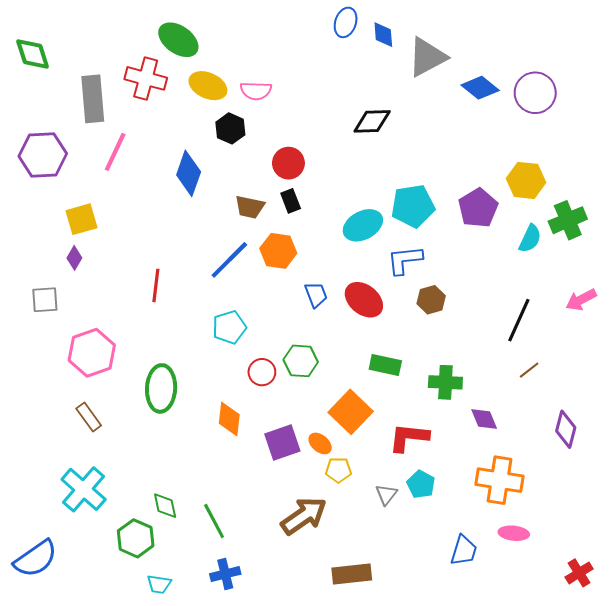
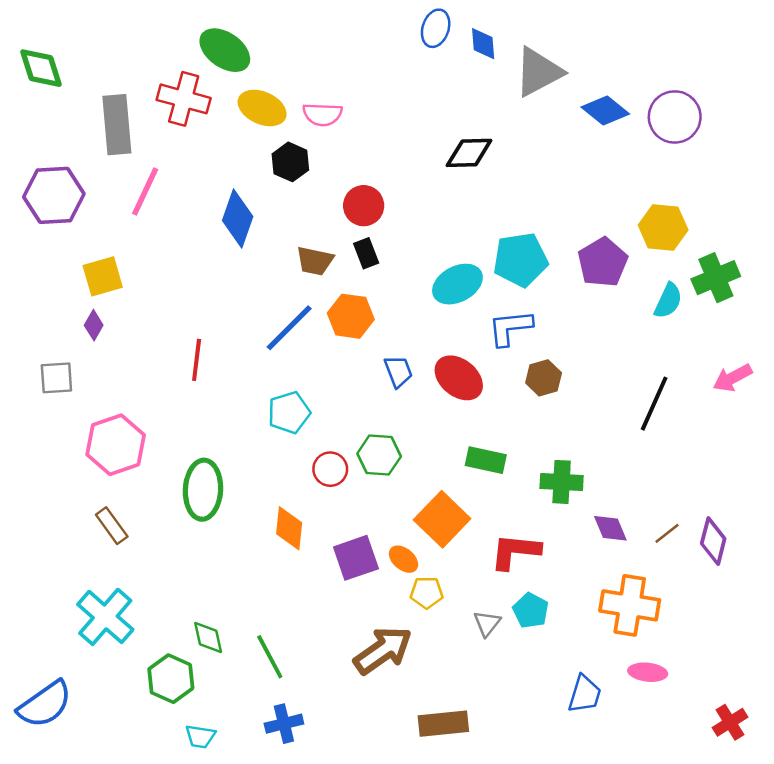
brown line: (529, 370) -> (667, 533), moved

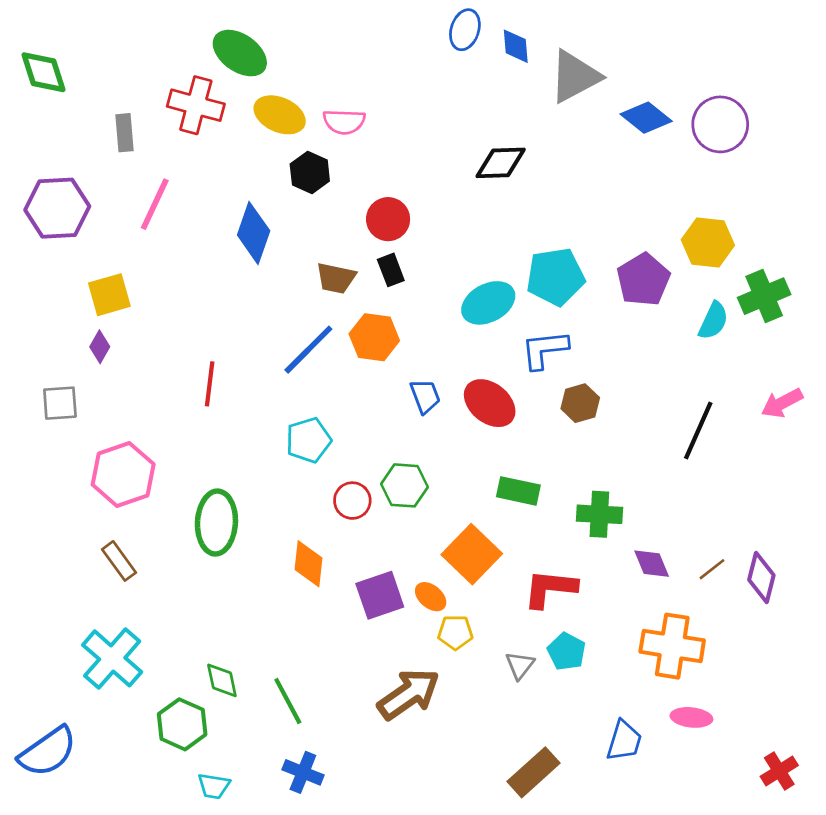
gray rectangle: (117, 125) -> (124, 133), size x0.6
blue cross: (284, 724) -> (303, 772), turned 36
brown rectangle: (443, 724) -> (534, 772), moved, turned -36

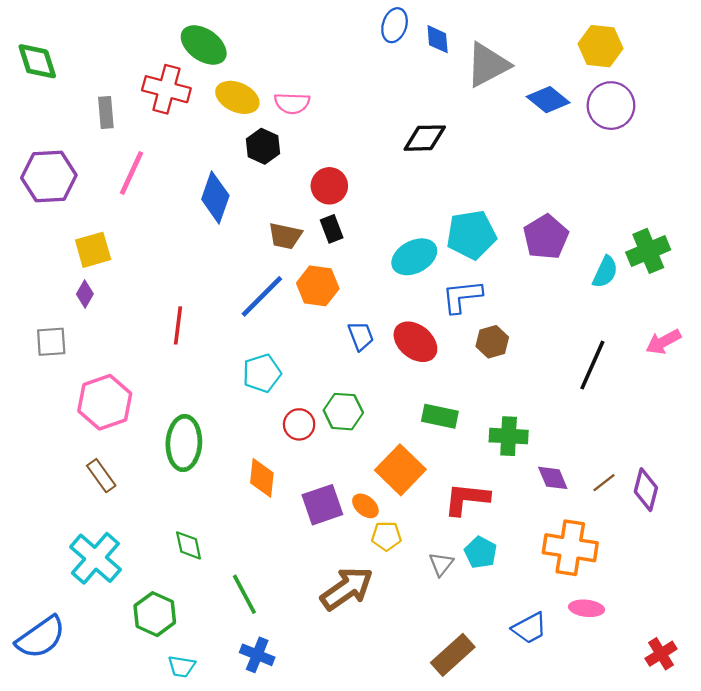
yellow hexagon: (708, 242) -> (601, 46), moved
green diamond: (222, 680) -> (189, 545), moved
blue trapezoid: (624, 741) -> (530, 628), turned 45

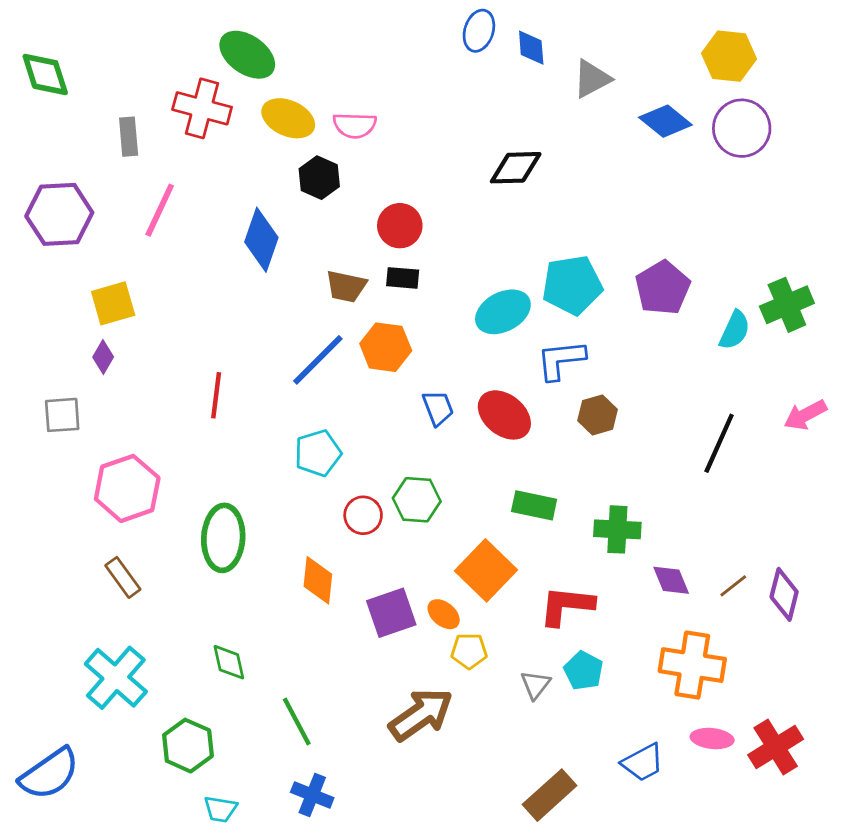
gray triangle: (488, 65) -> (592, 79), size x0.7
black rectangle: (332, 229) -> (403, 278), turned -64
red cross: (661, 654) -> (776, 747), moved, size x1.4

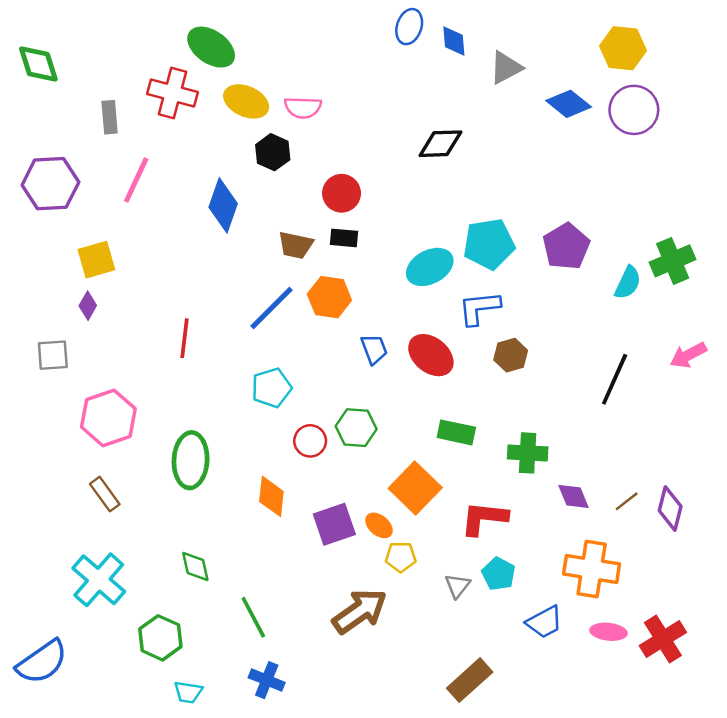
blue trapezoid: (643, 763) -> (544, 622), moved

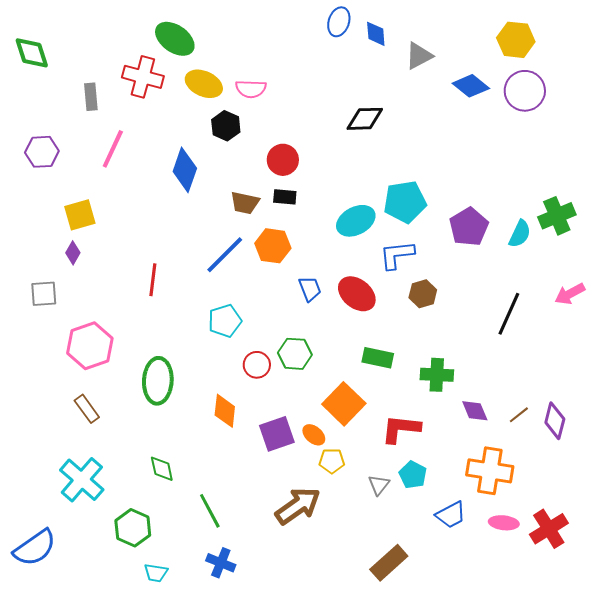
purple hexagon: (50, 184) -> (42, 152), size x0.7
purple pentagon: (566, 246) -> (469, 227), moved

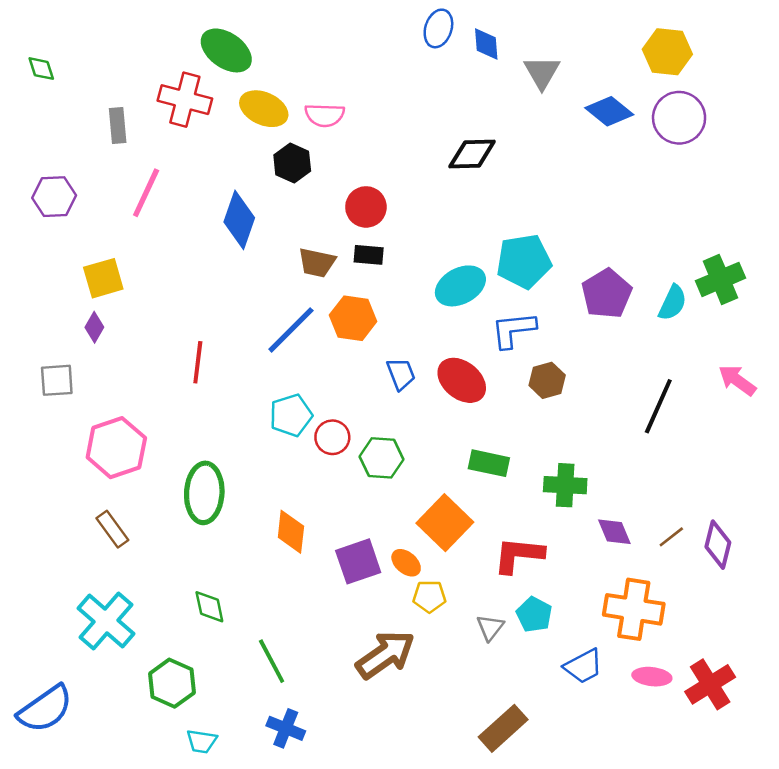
green diamond: (32, 53) -> (41, 69), size x0.6
gray triangle: (419, 56) -> (542, 72), turned -32
pink arrow: (570, 294) -> (737, 380), turned 64
red circle: (257, 365) -> (332, 437), moved

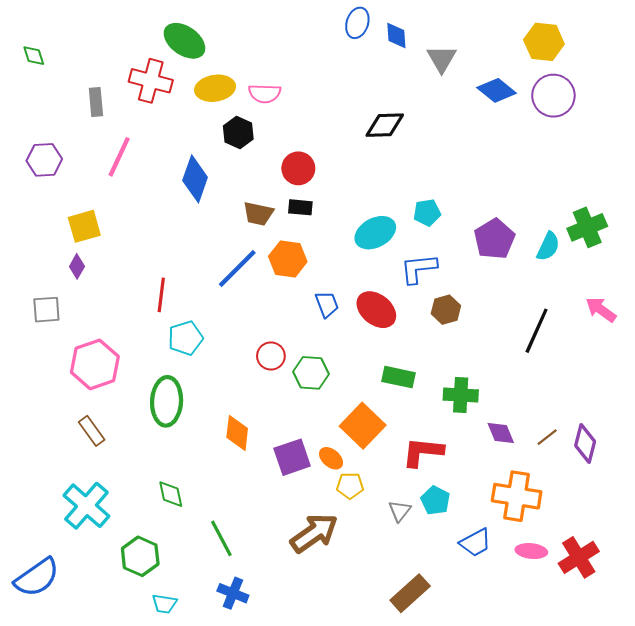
yellow ellipse: (264, 109) -> (215, 88), turned -33
cyan pentagon: (524, 261) -> (427, 213), size x0.6
cyan pentagon: (291, 415) -> (186, 338), moved

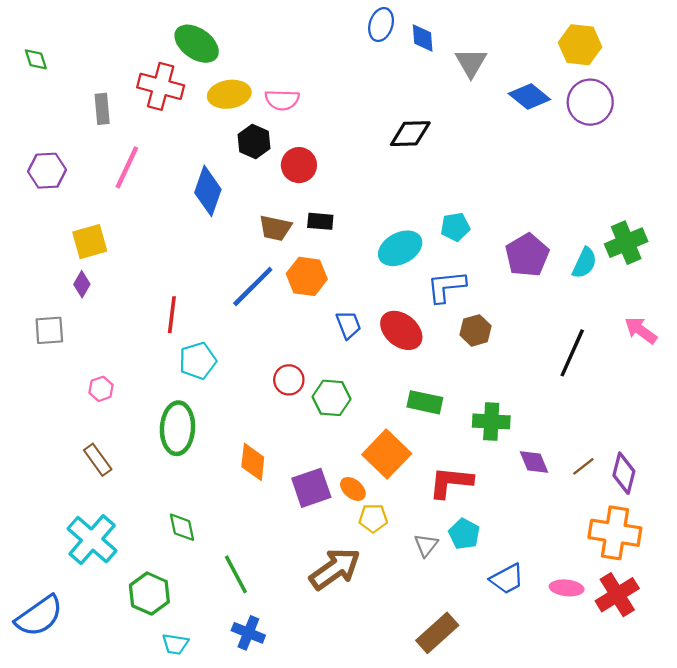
red circle: (298, 168) -> (299, 165), moved
pink hexagon: (95, 364) -> (101, 389), size x0.5
orange cross: (517, 496) -> (615, 533), moved

